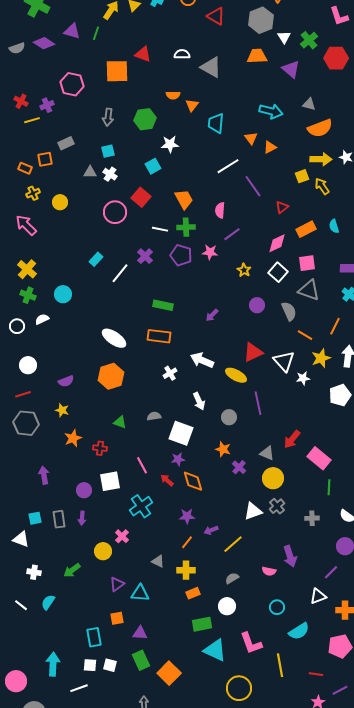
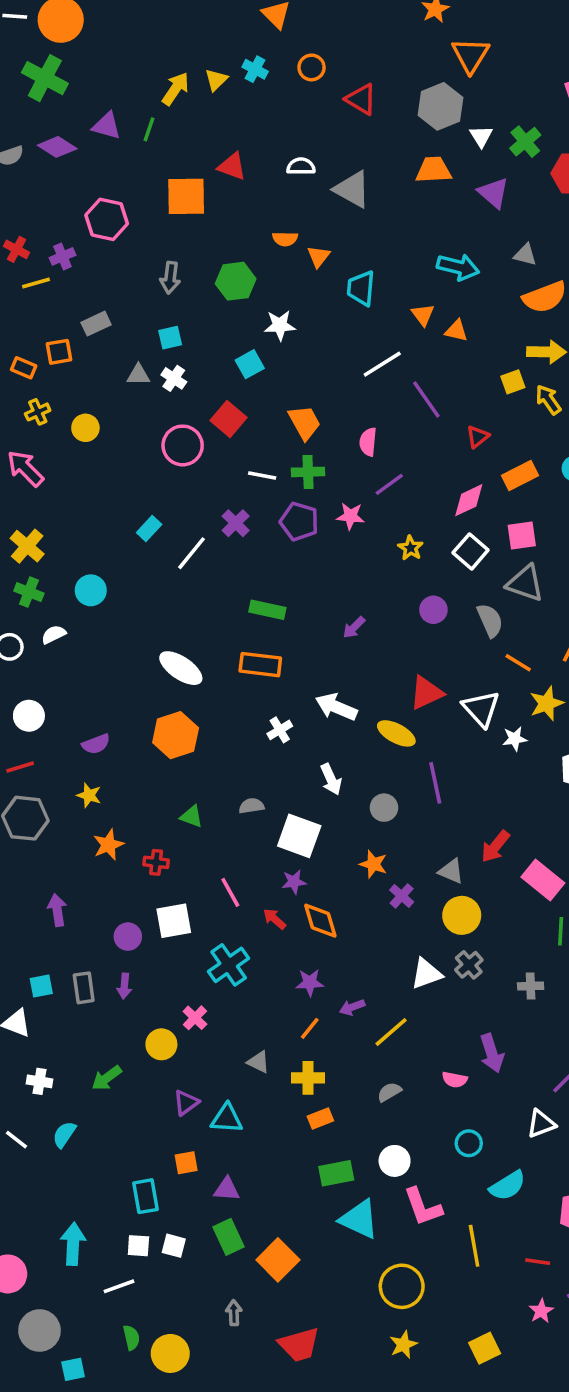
orange triangle: (270, 147) -> (456, 331), turned 40
white circle: (227, 606) -> (395, 1161), moved

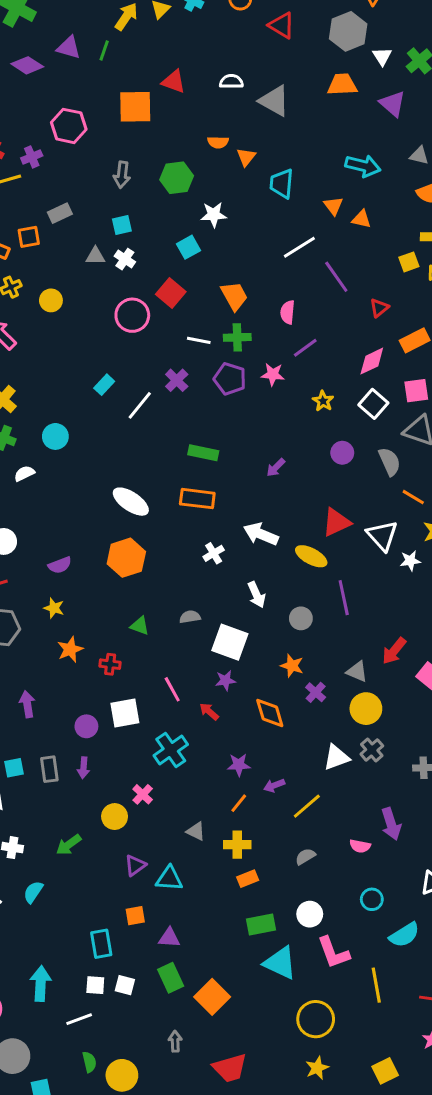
orange diamond: (320, 921) -> (270, 713), moved

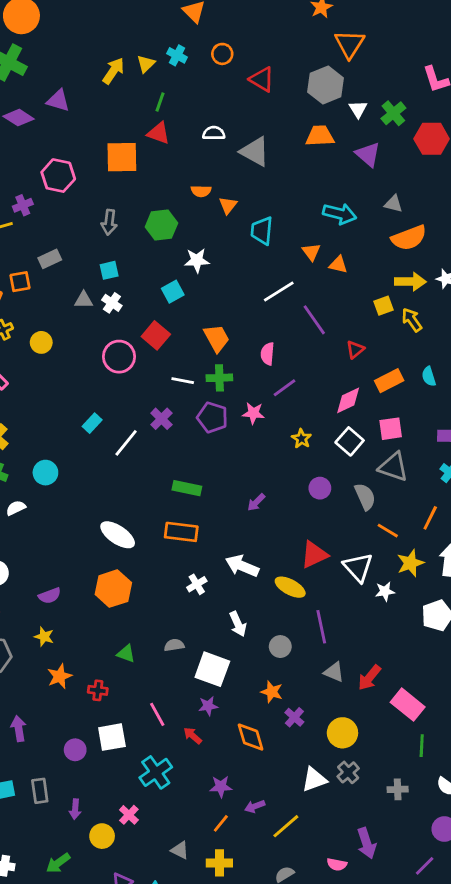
green line: (104, 51) -> (160, 102), moved
gray triangle: (357, 672) -> (334, 672), moved
purple arrow: (83, 768) -> (75, 809), moved

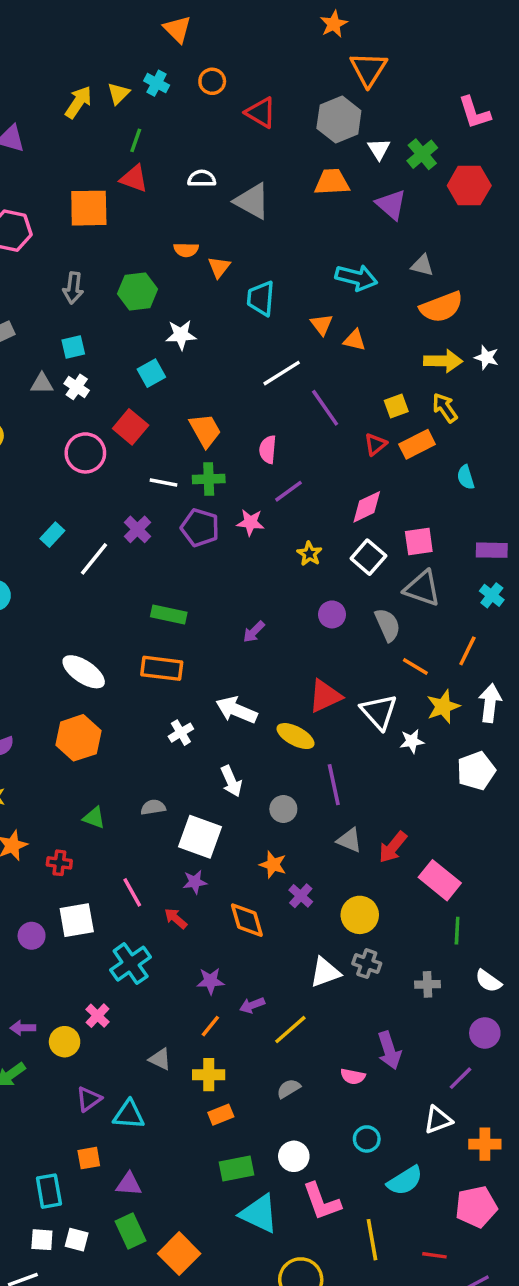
yellow square: (384, 306) -> (396, 406), moved
orange rectangle: (389, 381) -> (417, 444), moved
gray cross: (348, 772) -> (367, 964), turned -30
purple arrow: (75, 809) -> (23, 1028), moved, turned 84

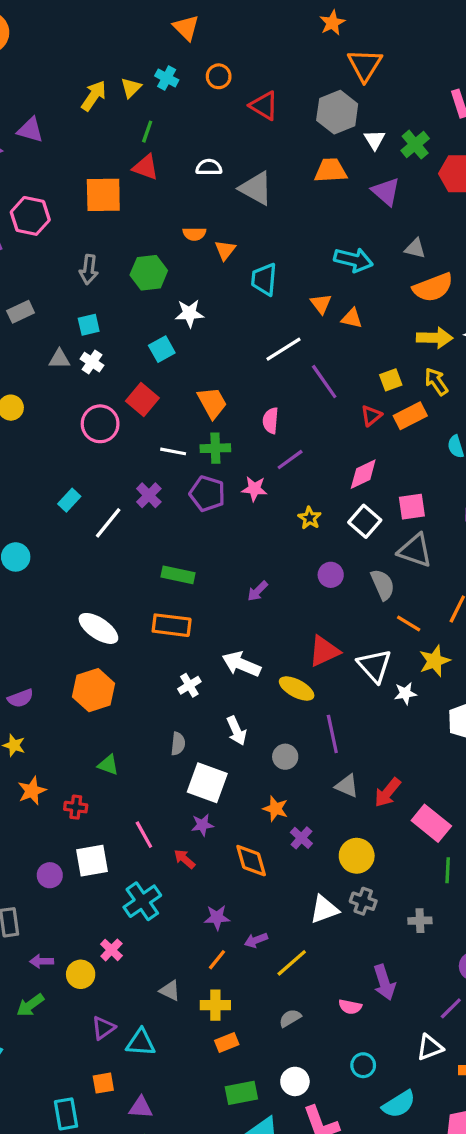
gray semicircle: (153, 807) -> (178, 744), moved, turned 105

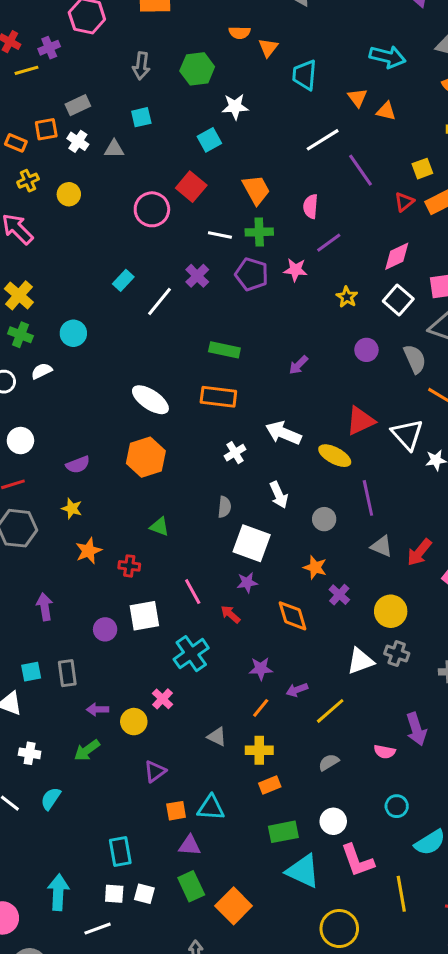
white cross: (92, 362) -> (78, 141), moved
cyan triangle: (141, 1042) -> (211, 808), moved
orange square: (103, 1083) -> (176, 811), moved

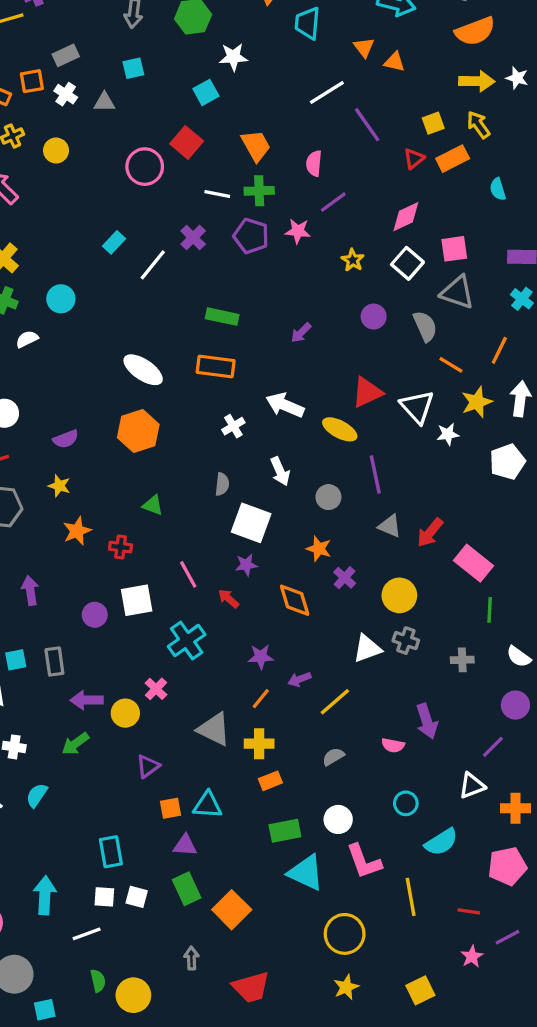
purple arrow: (98, 709) -> (87, 700), size x1.4
gray triangle: (217, 737) -> (214, 729), size x1.6

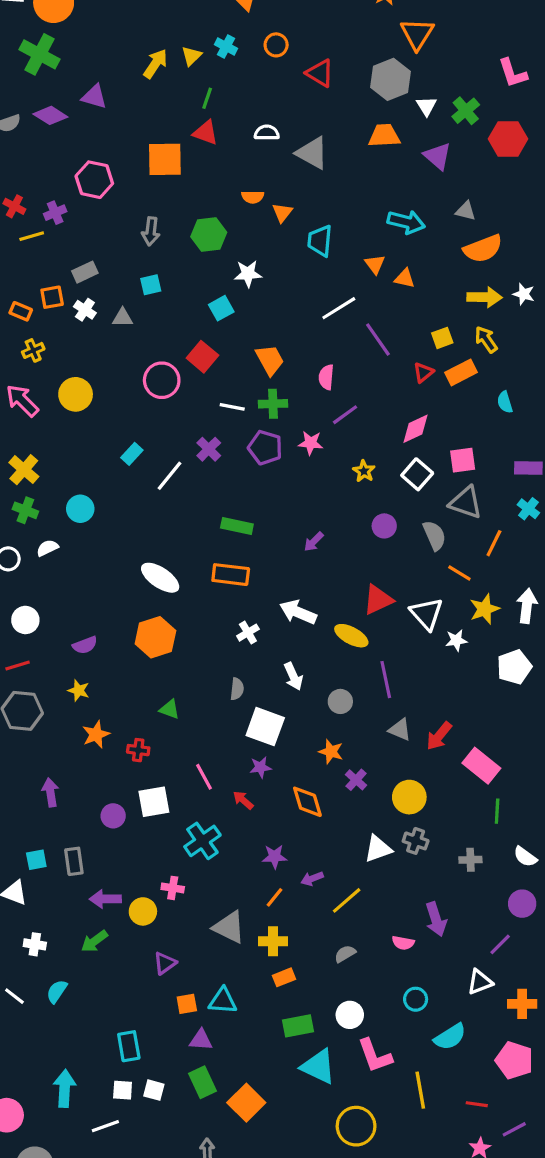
yellow circle: (56, 150) -> (76, 394), moved, size x1.4
orange line: (499, 350) -> (494, 543), moved
pink cross: (156, 689) -> (173, 888), turned -35
pink pentagon: (507, 866) -> (514, 1060), turned 30

